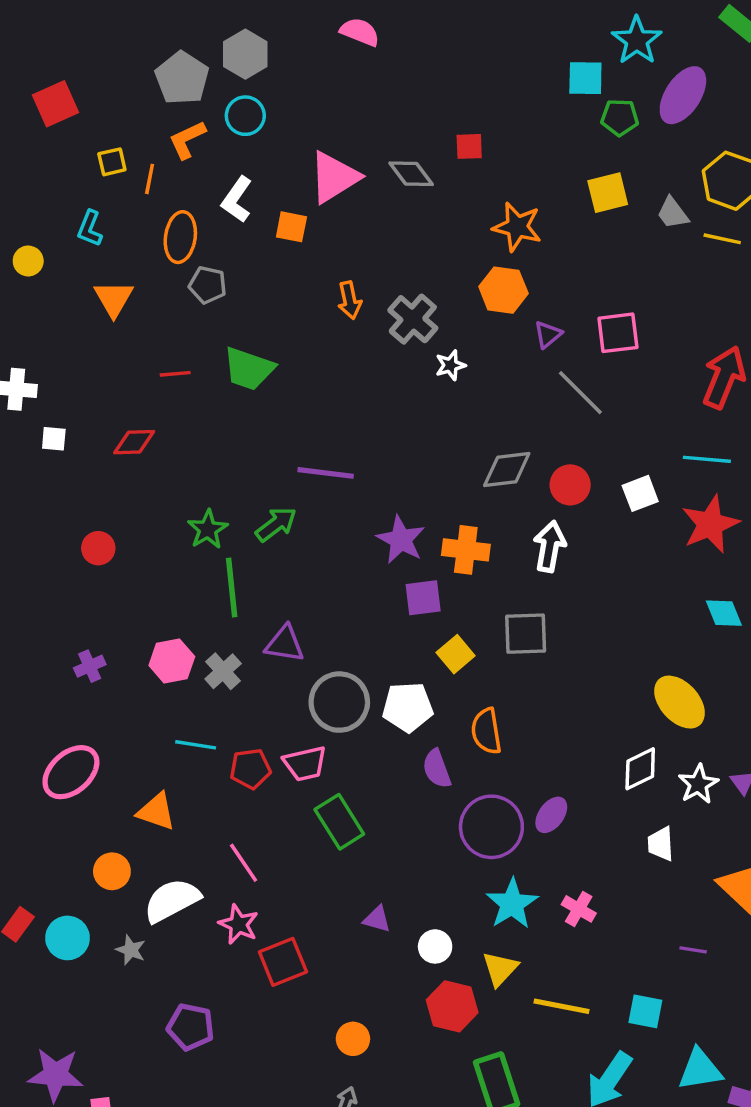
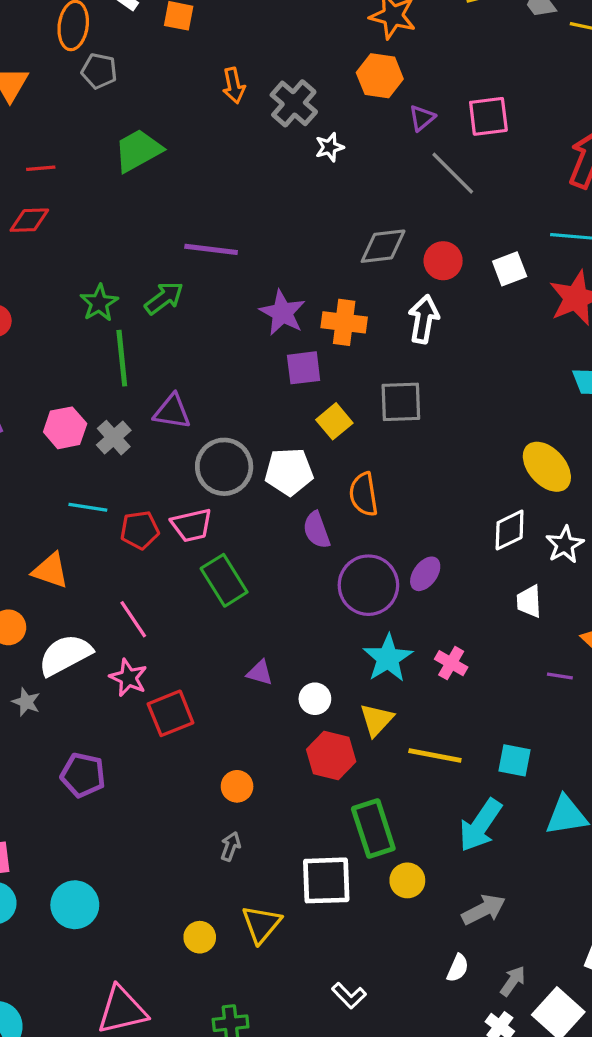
green trapezoid: (249, 369) -> (138, 150), turned 132
red line: (175, 374) -> (41, 168), moved
purple line: (693, 950) -> (560, 676), moved

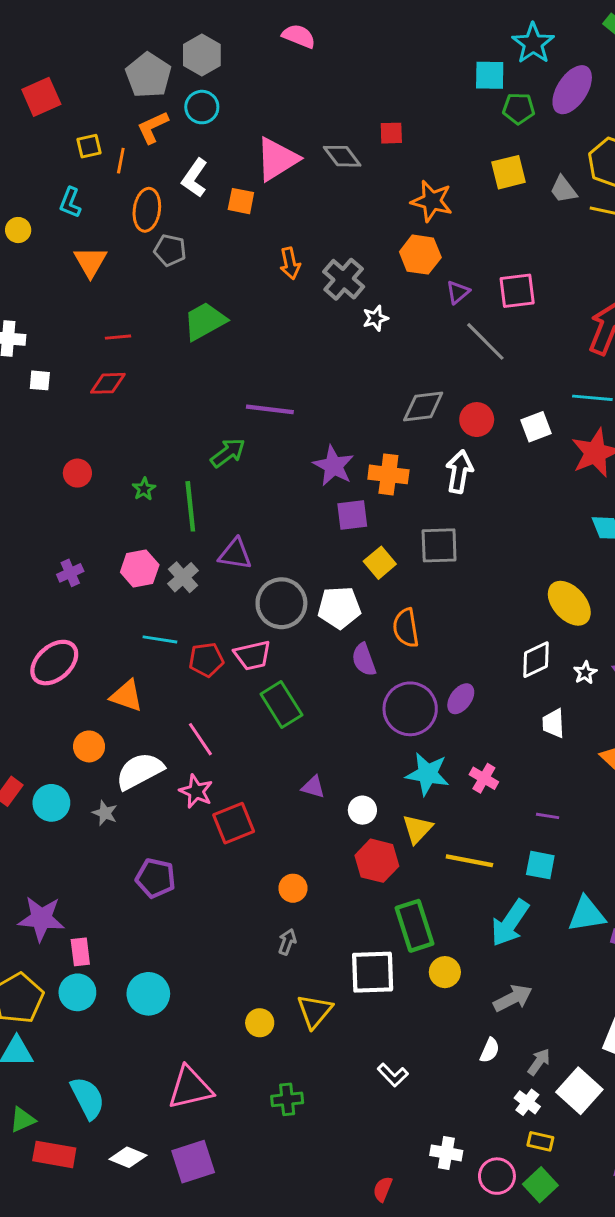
green star: (99, 303) -> (144, 489), moved, size x0.7
white star: (565, 545) -> (585, 673), size x0.7
cyan star: (388, 658) -> (428, 774), turned -30
purple line: (560, 676) -> (548, 816), moved

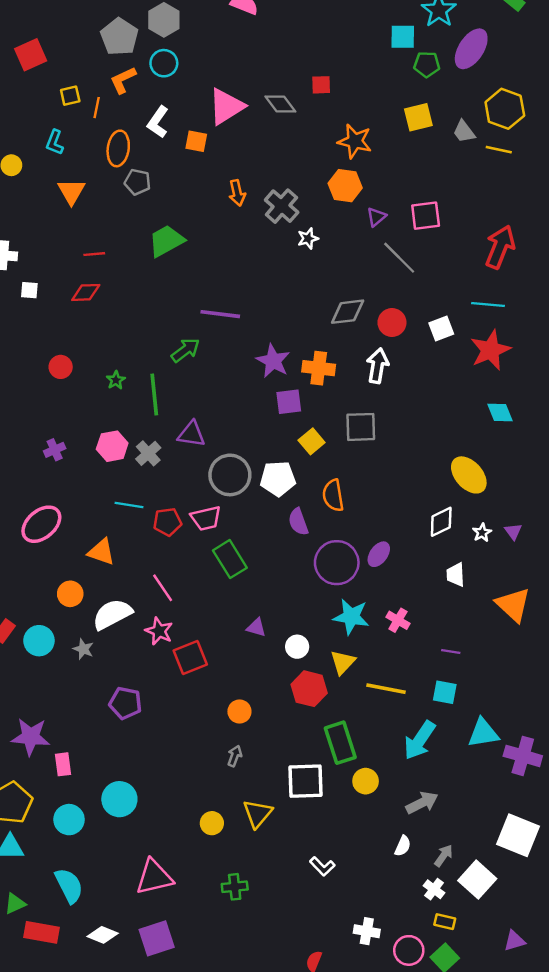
cyan circle: (77, 992) -> (69, 820), moved

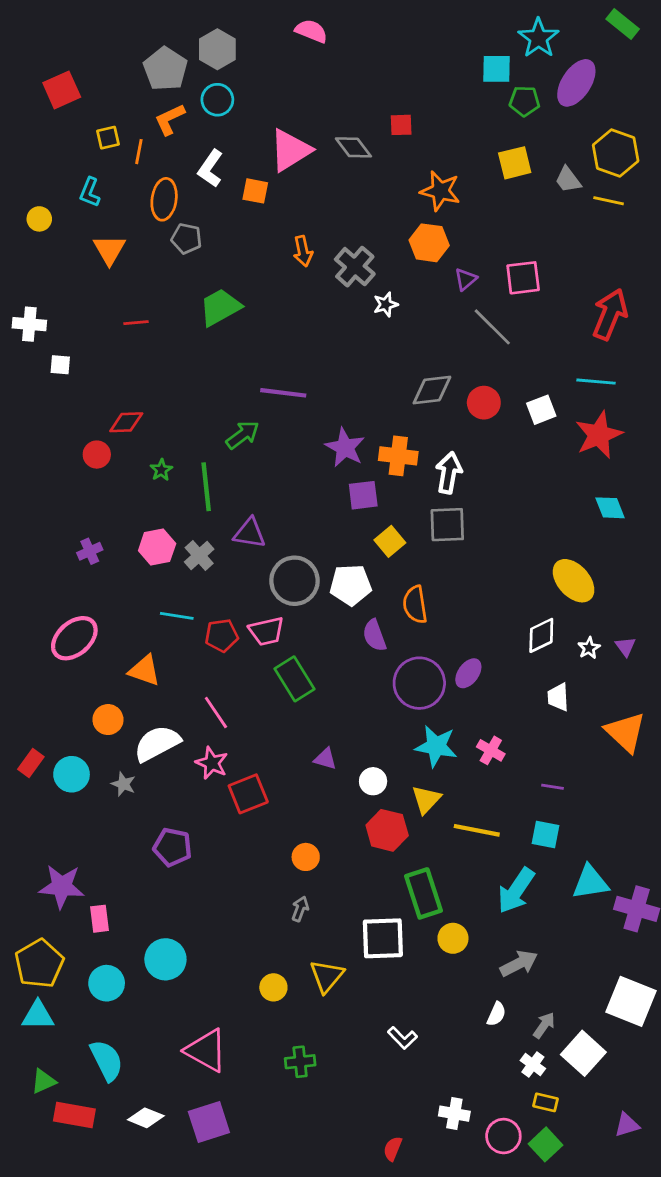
red diamond: (86, 292) -> (126, 422), moved
white arrow: (378, 366) -> (449, 473), moved
pink triangle: (154, 877) -> (206, 1050), turned 42

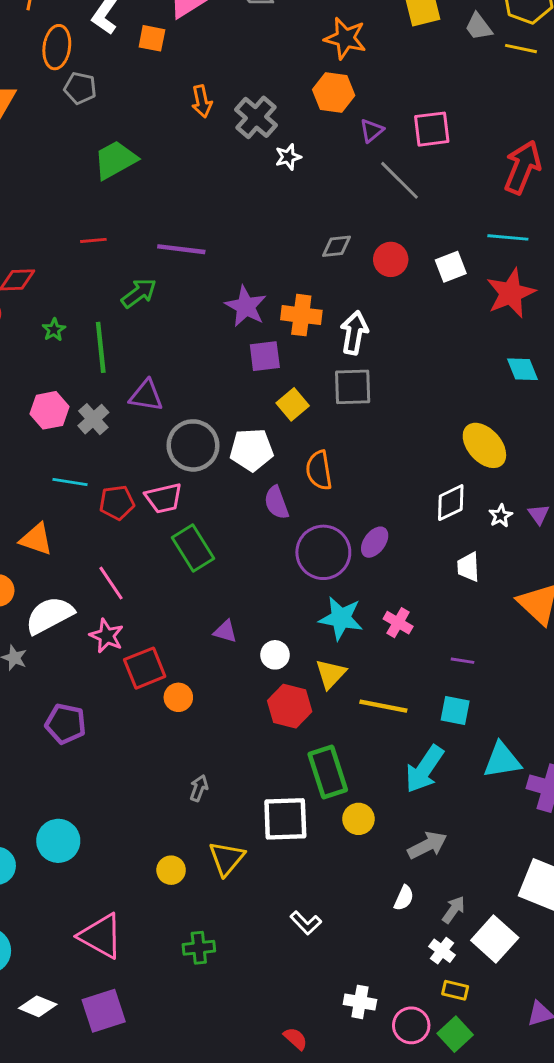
red line: (136, 323) -> (93, 240), moved
gray diamond: (432, 390) -> (337, 246), size x0.7
orange circle: (306, 857) -> (178, 697), moved
red semicircle: (393, 1149) -> (296, 1039), turned 110

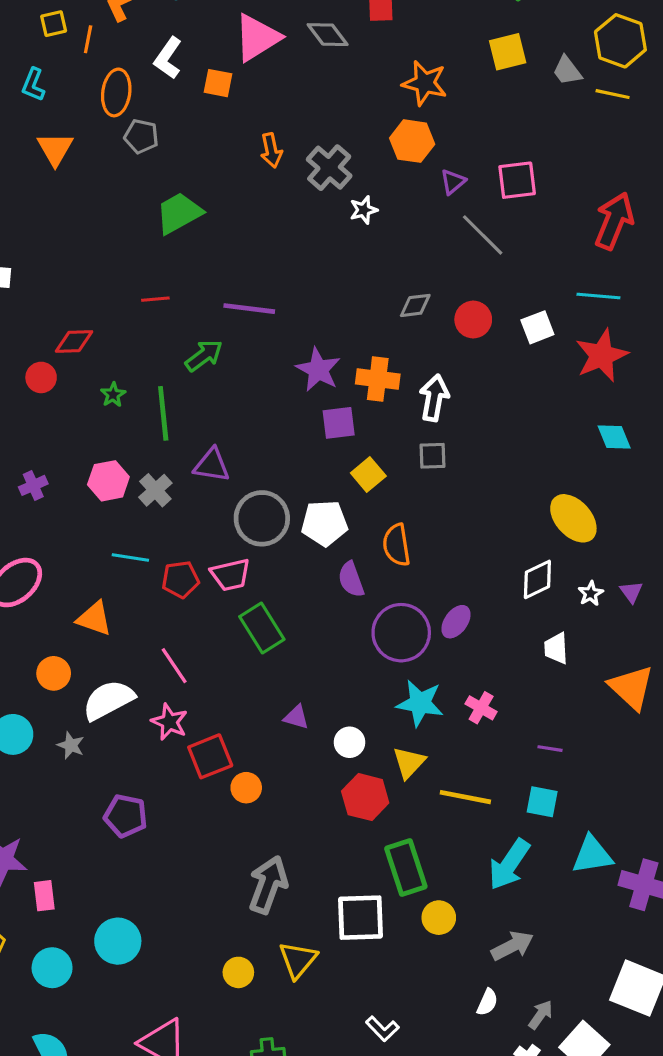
gray square: (353, 387) -> (433, 456), size x0.7
gray arrow: (199, 788) -> (268, 885), size x2.0

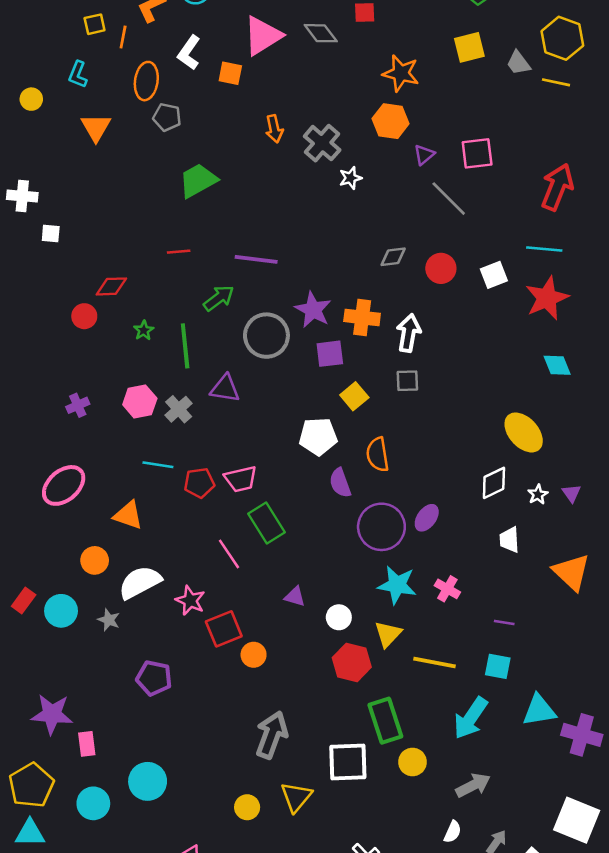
gray circle: (262, 518) -> (266, 336), moved
pink line: (174, 666) -> (229, 554), moved

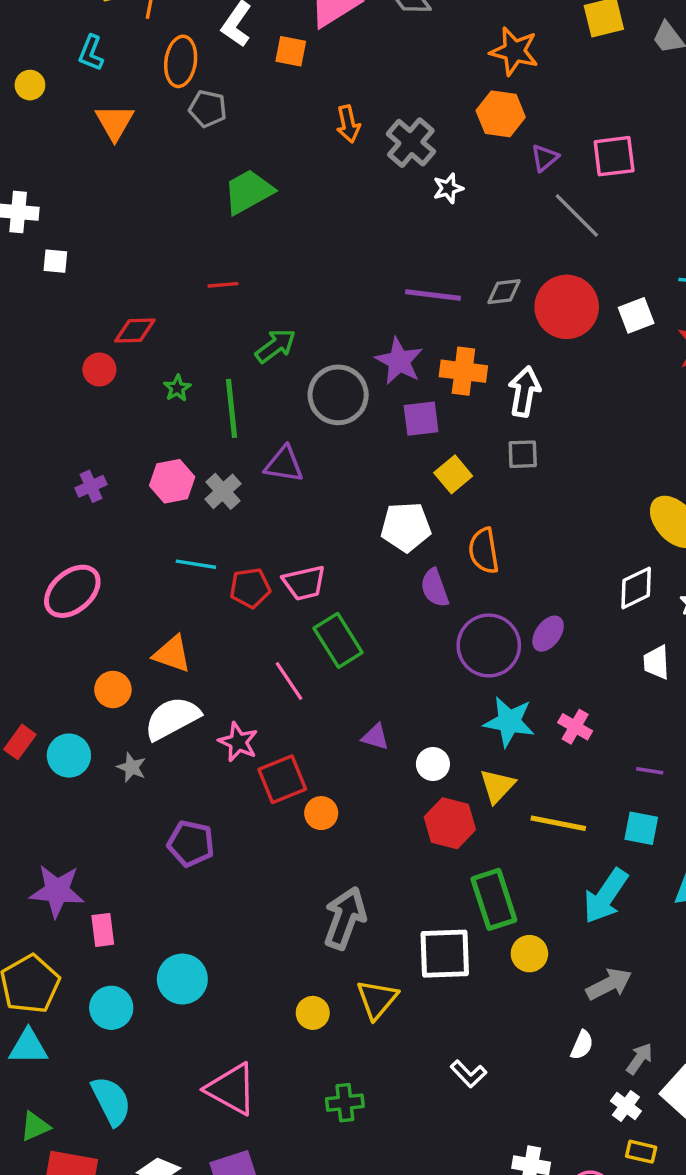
purple line: (256, 259) -> (433, 295), moved
red circle: (441, 268) -> (567, 307), size x1.6
orange triangle: (128, 515) -> (172, 654), moved

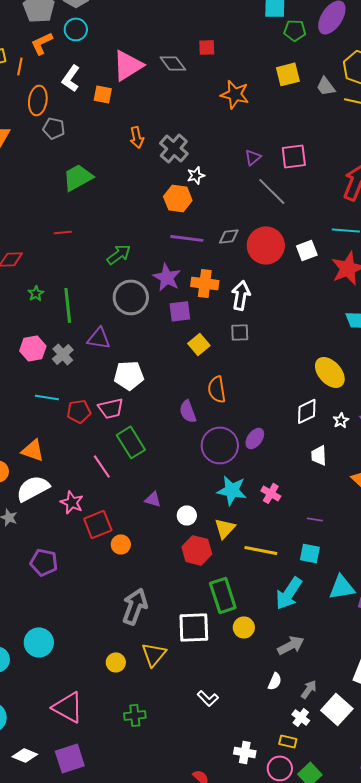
orange hexagon: (501, 114) -> (178, 198), moved
green arrow: (275, 346) -> (119, 254), moved
white pentagon: (406, 527) -> (129, 375), moved
yellow rectangle: (641, 1152) -> (288, 741), moved

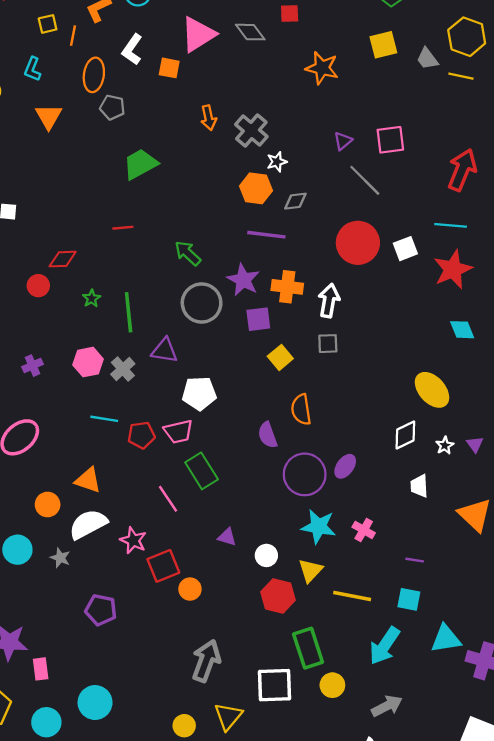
gray diamond: (229, 236) -> (295, 201), moved
green arrow: (119, 254) -> (188, 253), turned -100

